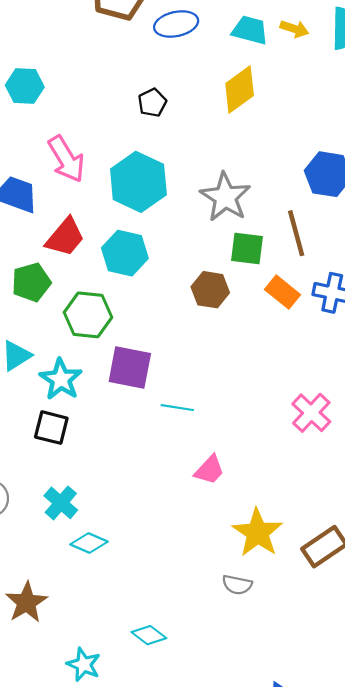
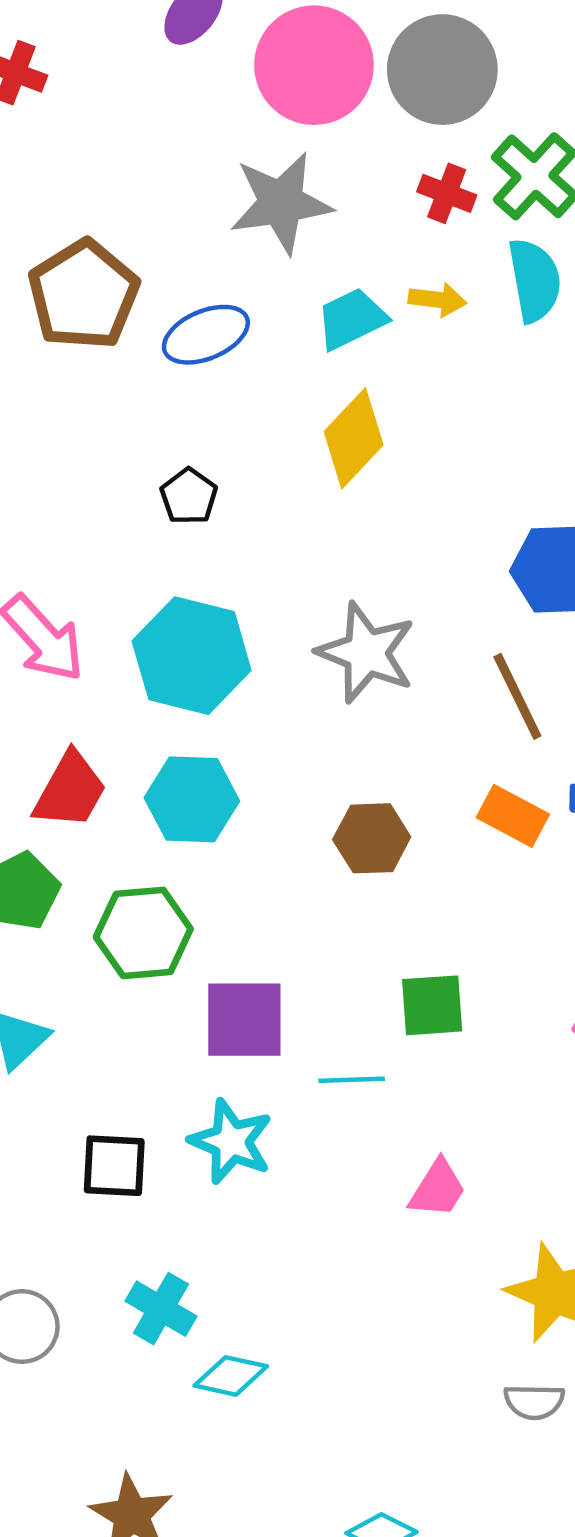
cyan trapezoid: (250, 30) -> (352, 319), turned -30
green square: (247, 248) -> (432, 1005), moved
cyan star: (61, 379) -> (231, 1142), moved

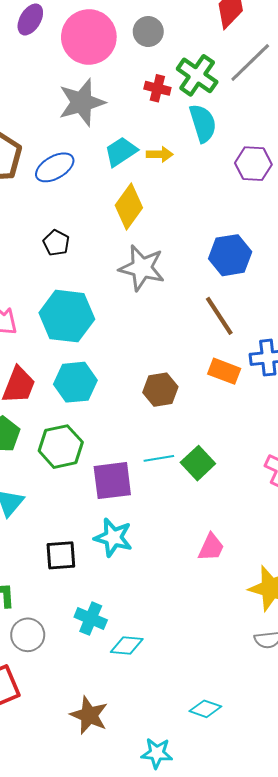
gray circle: (442, 70) -> (148, 32), size x0.6
yellow arrow: (437, 300) -> (160, 154), moved
gray star: (366, 653) -> (142, 268), moved
green square: (432, 1005) -> (198, 463), turned -32
cyan line: (352, 1080) -> (159, 458), moved

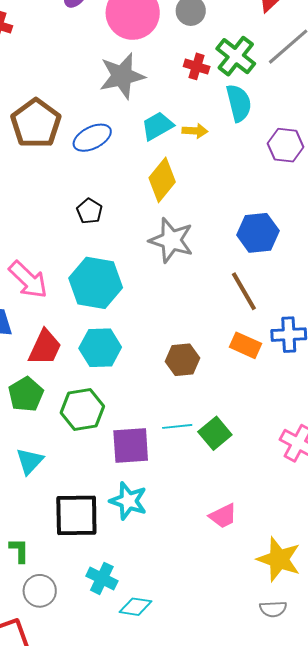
pink trapezoid: (211, 547) -> (223, 516), turned 36
black square: (61, 555) -> (76, 515), size x1.5

